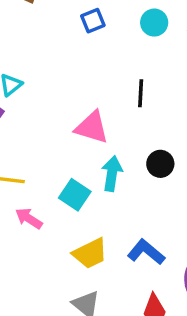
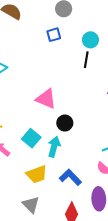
black line: (141, 93) -> (86, 60), moved
black circle: (160, 164) -> (65, 123), moved
cyan arrow: (112, 174) -> (54, 147), moved

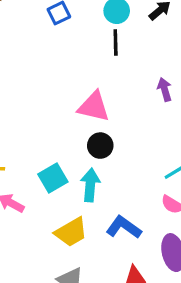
pink triangle: (46, 99) -> (94, 107), moved
cyan square: (31, 138) -> (53, 178), turned 30

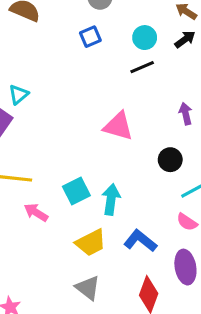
black line: (116, 42) -> (142, 67), turned 65
black circle: (100, 146) -> (170, 160), moved

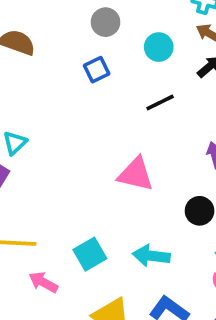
cyan circle: (145, 38) -> (159, 47), moved
cyan arrow: (111, 199) -> (151, 256), moved, turned -88

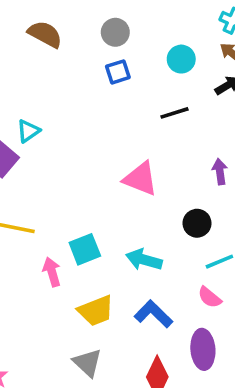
gray circle: (106, 22) -> (115, 32), moved
pink arrow: (43, 282) -> (52, 272), moved, turned 36

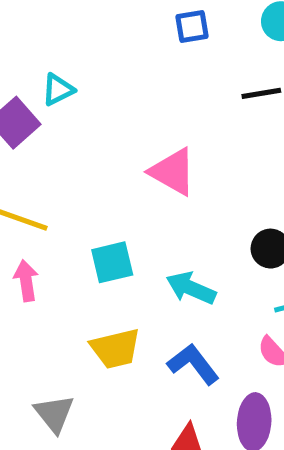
pink triangle: (141, 179) -> (173, 172), moved
pink arrow: (52, 272) -> (26, 281), moved
gray triangle: (87, 363) -> (54, 414), moved

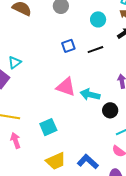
blue square: (192, 26) -> (68, 46), moved
cyan arrow: (191, 288) -> (90, 95), moved

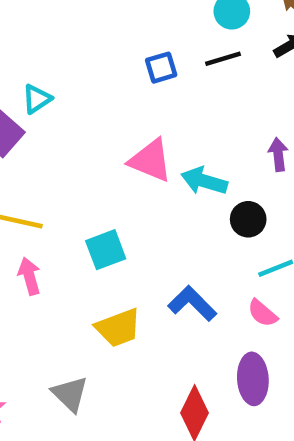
black line: (95, 50) -> (223, 59), moved
blue L-shape: (88, 162) -> (192, 303), moved

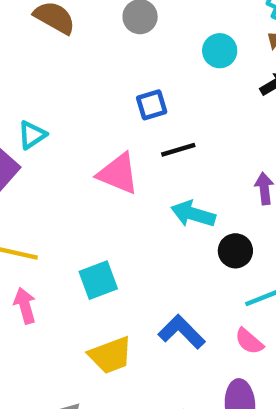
black line: (223, 59) -> (178, 150), moved
pink triangle: (150, 160) -> (118, 174), moved

